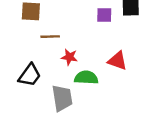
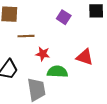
purple square: (104, 15) -> (64, 17), moved, turned 32

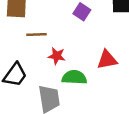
red triangle: (85, 57) -> (107, 60), turned -30

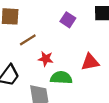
brown line: (37, 35) -> (28, 40), turned -30

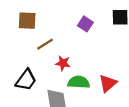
red triangle: (90, 62) -> (108, 83), moved, turned -30

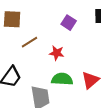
red star: (63, 63) -> (57, 53), moved

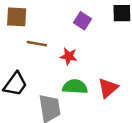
brown line: (29, 42) -> (37, 44), turned 42

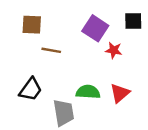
purple square: (83, 21) -> (95, 28), size x1.5
red star: (69, 56) -> (114, 50), moved

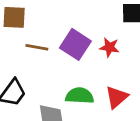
purple square: (95, 28) -> (75, 44), moved

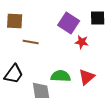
purple square: (75, 44) -> (69, 23), moved

